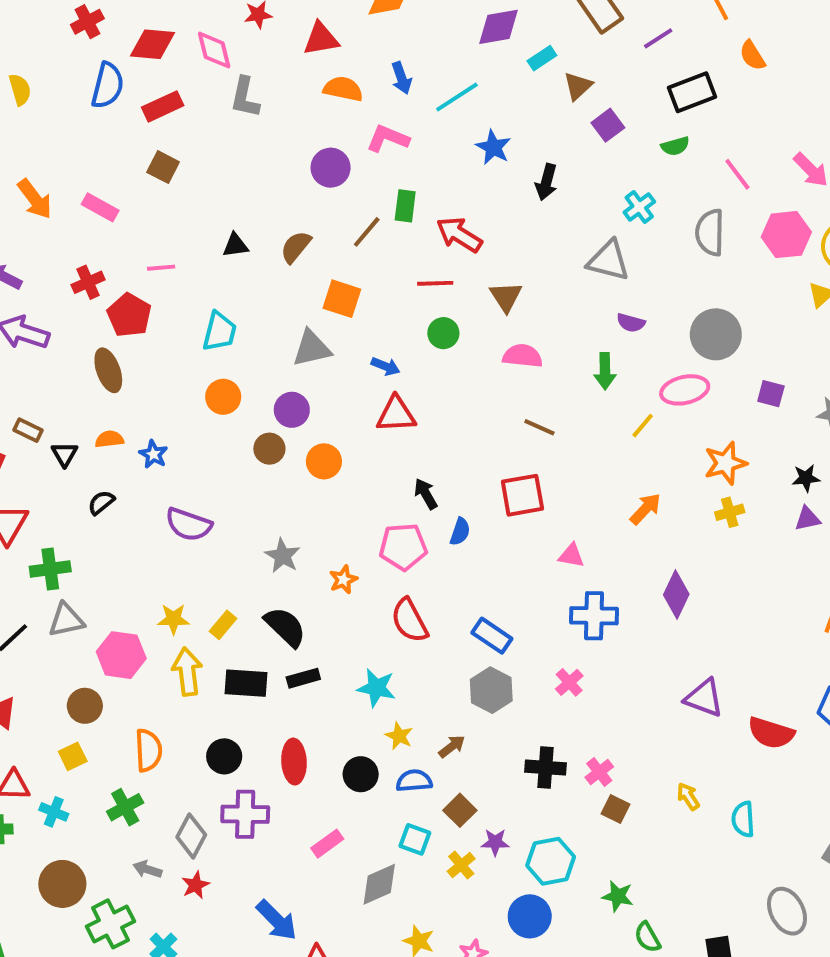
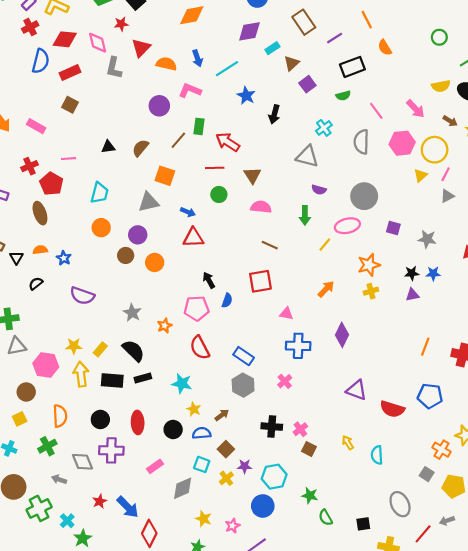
red triangle: (321, 39) -> (141, 48), moved, turned -36
gray diamond: (191, 836) -> (82, 462), turned -50
red star: (195, 885) -> (100, 501), moved

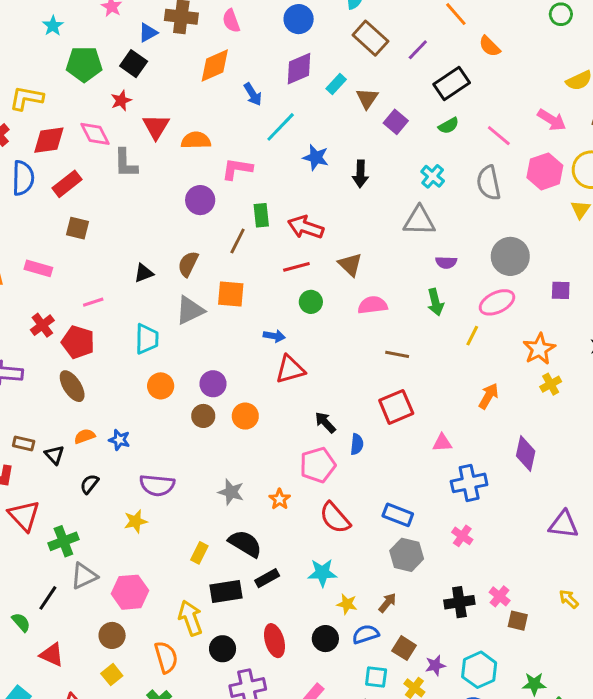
blue arrow: (197, 58) -> (253, 94), moved
gray triangle: (149, 202) -> (190, 310), moved
yellow star: (74, 346) -> (136, 521), moved
yellow arrow: (81, 374) -> (190, 618), moved

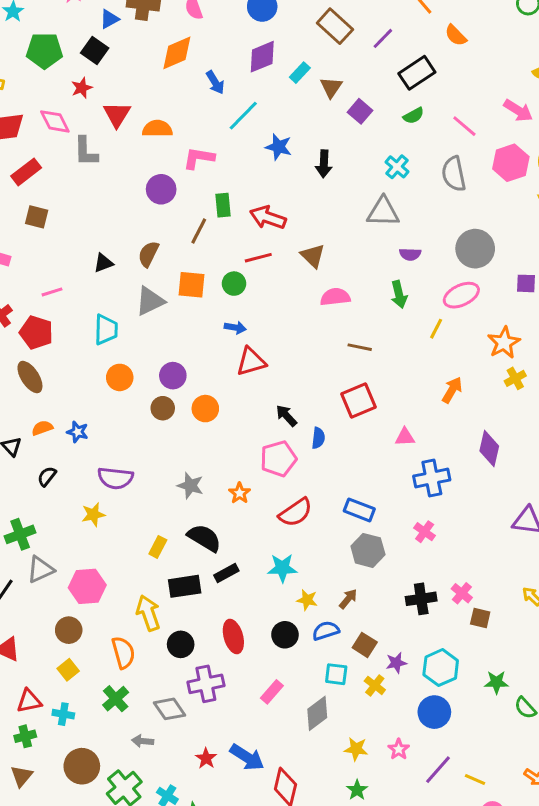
green circle: (311, 302) -> (234, 284), moved
red semicircle: (335, 518) -> (296, 512), turned -84

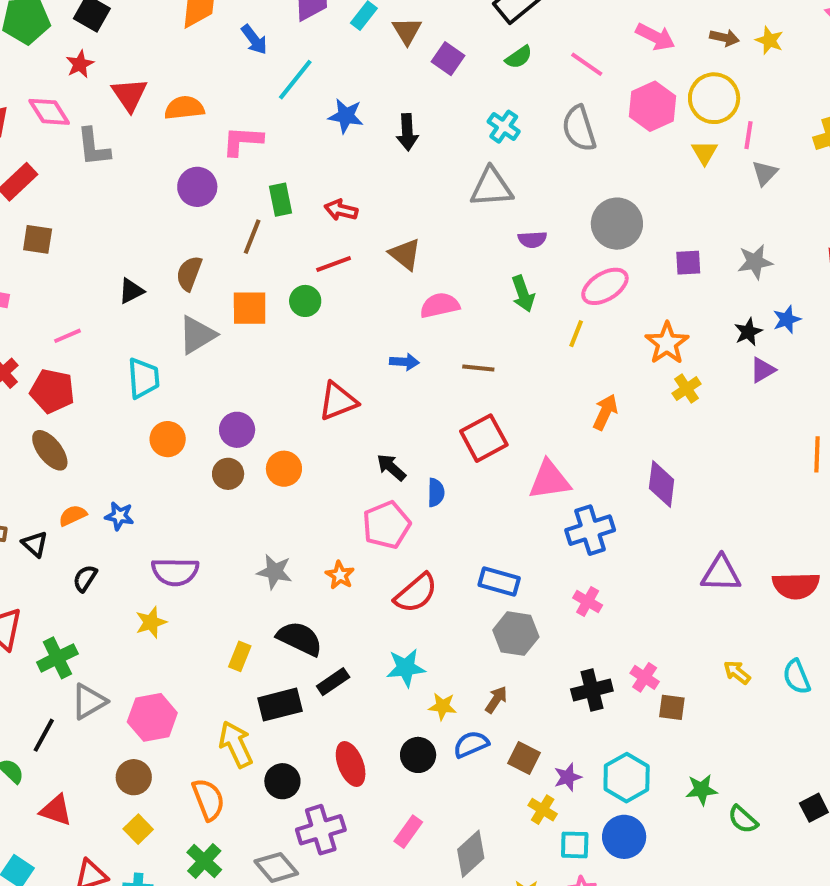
red arrow: (268, 218) -> (341, 210), size x0.7
blue arrow: (235, 328) -> (404, 362), moved
pink triangle: (405, 437) -> (549, 480), size x1.6
cyan square: (336, 674) -> (575, 845), moved

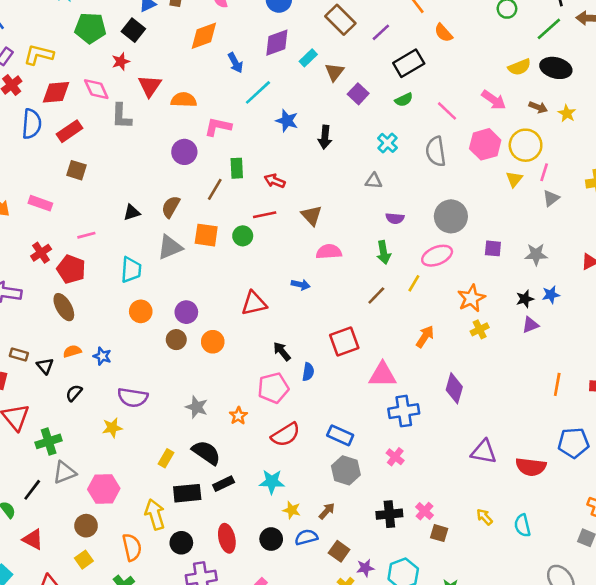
gray triangle: (491, 187) -> (374, 181), size x0.6
brown line: (478, 368) -> (376, 295), moved, turned -60

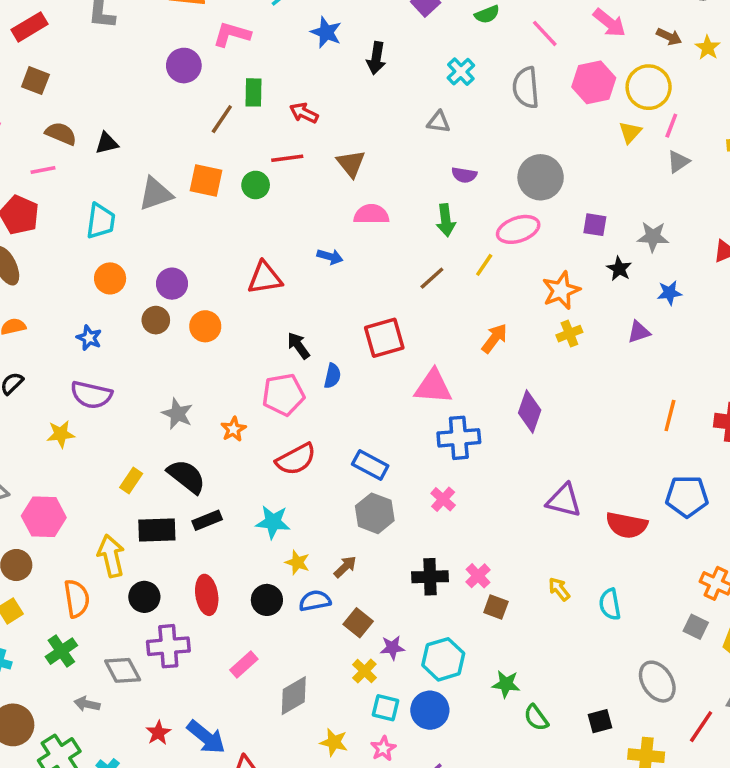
brown semicircle: (171, 207) -> (61, 134), moved, turned 80
black star: (525, 299) -> (619, 269), moved, turned -30
blue star: (102, 356) -> (89, 338), moved

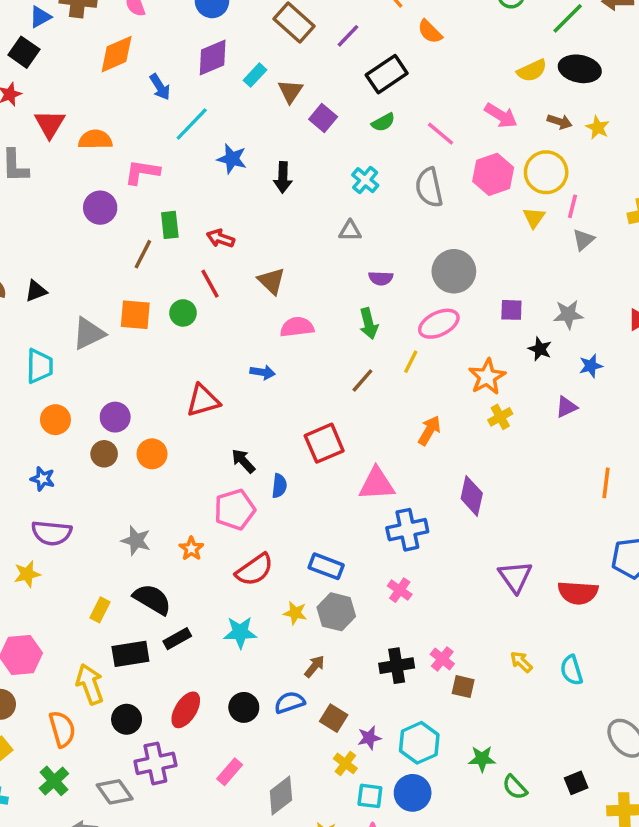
red line: (287, 158) -> (210, 284), turned 76
purple triangle: (564, 500) -> (515, 577), turned 48
yellow star: (297, 562) -> (295, 613), moved
red ellipse: (207, 595) -> (186, 710), turned 48

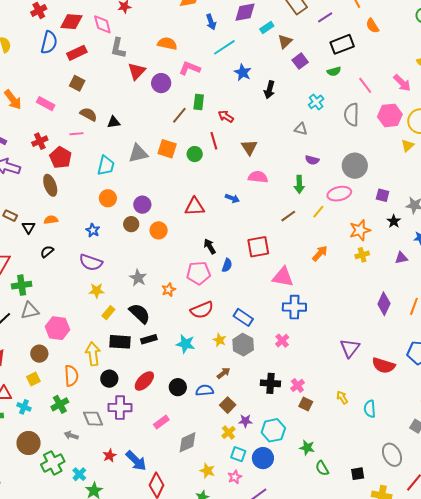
red triangle: (50, 124) -> (137, 71), moved
purple diamond: (472, 496) -> (384, 304), moved
yellow star: (27, 574) -> (97, 291), moved

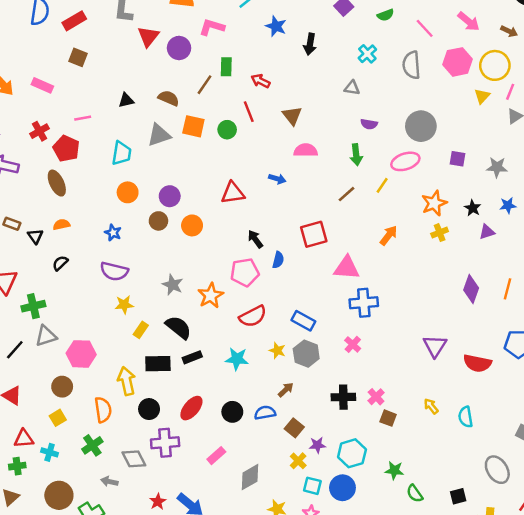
brown semicircle: (88, 114) -> (169, 98), moved
black star: (394, 221) -> (473, 208), moved
orange star: (169, 290) -> (211, 296), size x1.5

